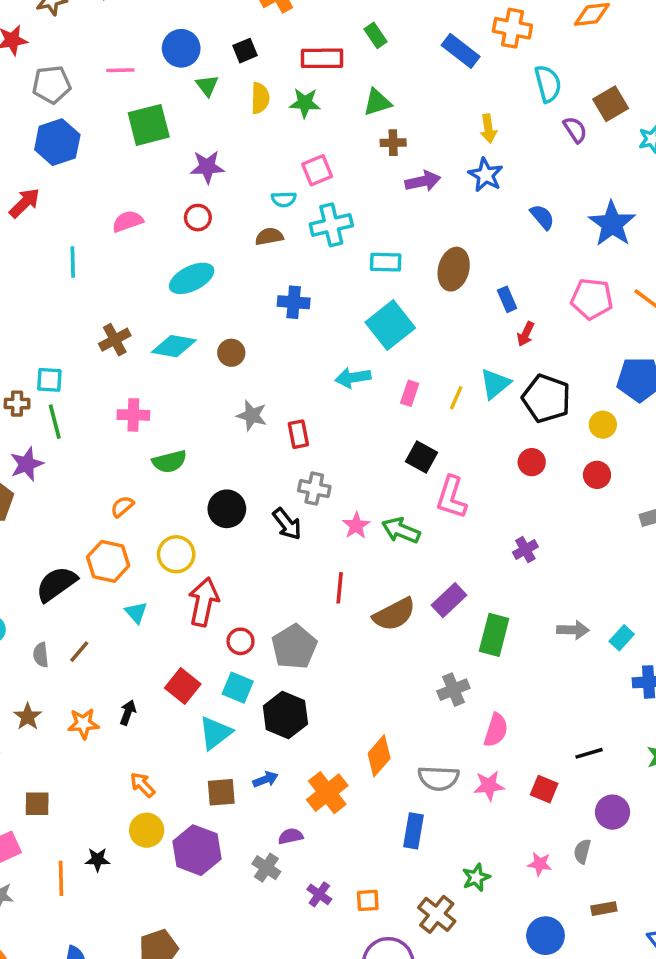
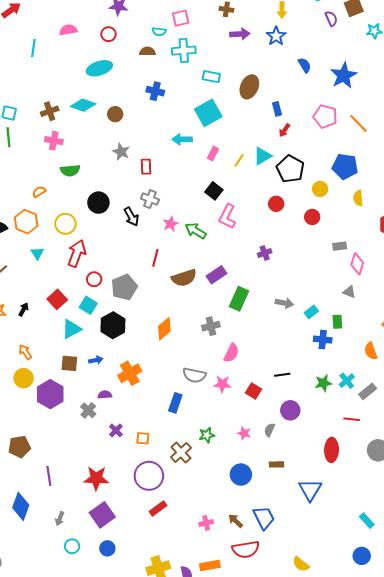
brown cross: (115, 340) -> (50, 111), moved
orange diamond: (379, 756) -> (164, 329), moved

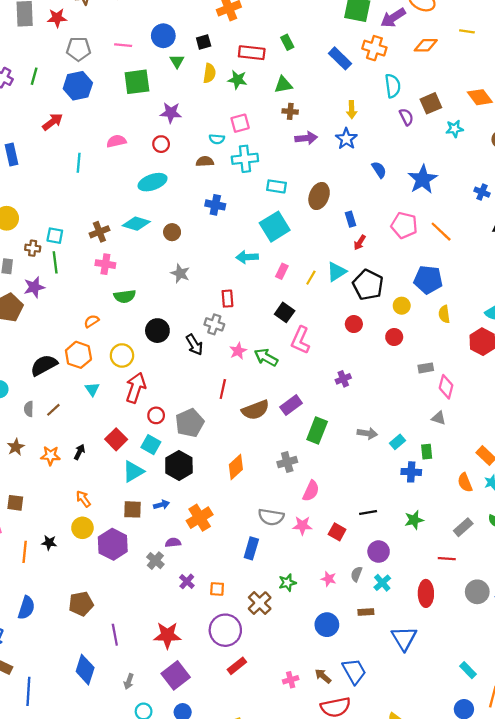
red rectangle: (146, 167) -> (227, 299), moved
cyan cross: (347, 381) -> (382, 583), moved

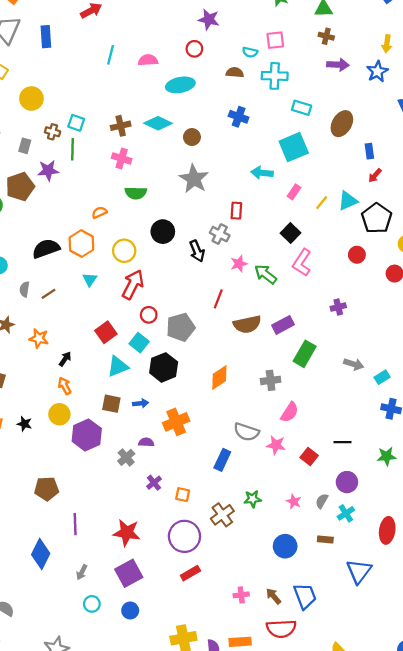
pink semicircle: (116, 141) -> (148, 60), moved
gray star: (180, 273) -> (194, 179), size x1.5
black arrow: (79, 452) -> (65, 359), moved

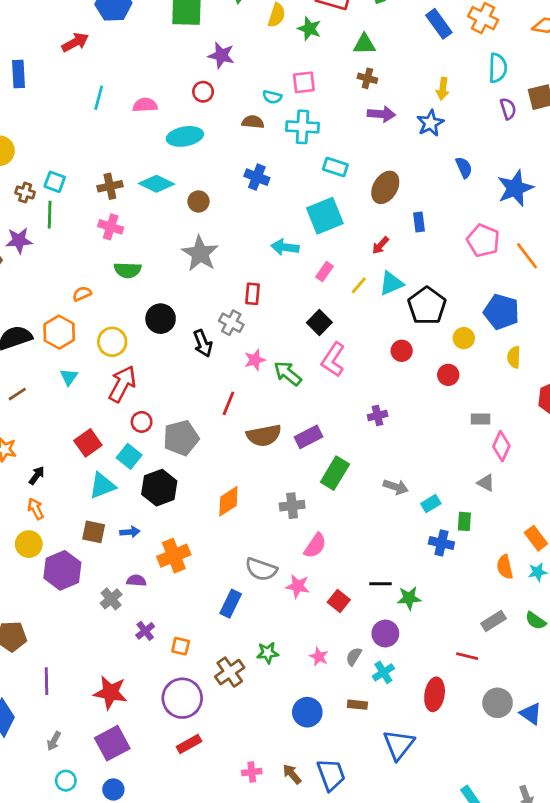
red arrow: (375, 175) -> (380, 245), moved
green star: (387, 456) -> (409, 598), moved

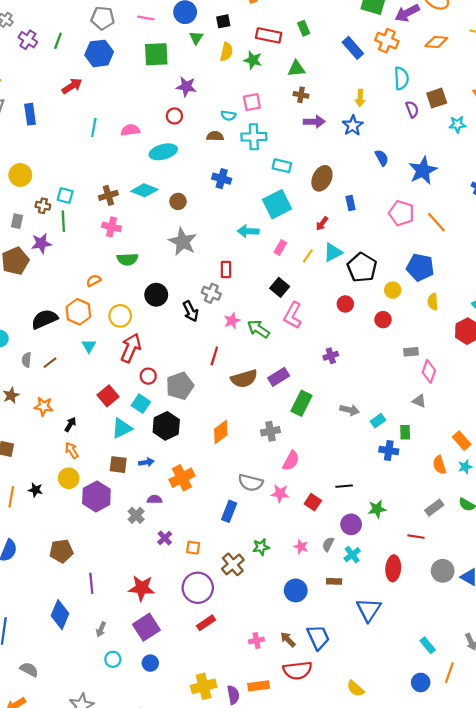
green star: (409, 598) -> (377, 509), moved

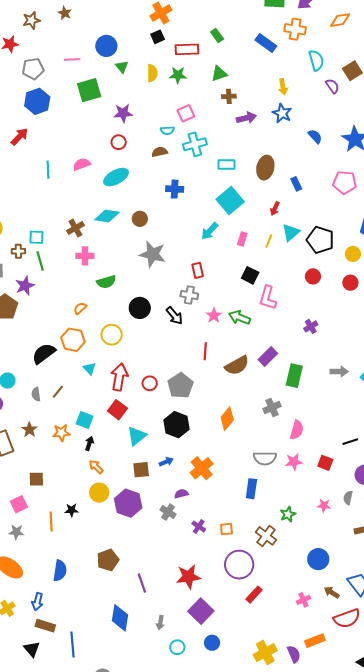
black square: (223, 21) -> (158, 37), moved
cyan arrow: (248, 231) -> (210, 231), turned -36
red arrow: (131, 348) -> (119, 377), moved
cyan square: (141, 404) -> (85, 420), moved
blue circle: (296, 590) -> (318, 559), moved

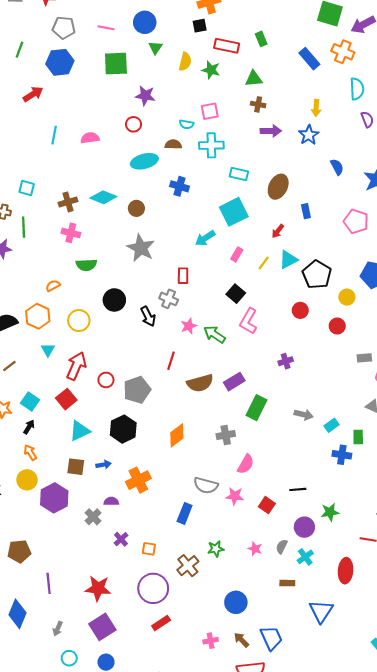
cyan ellipse: (116, 177) -> (144, 161), moved
cyan square: (36, 237) -> (27, 188), moved

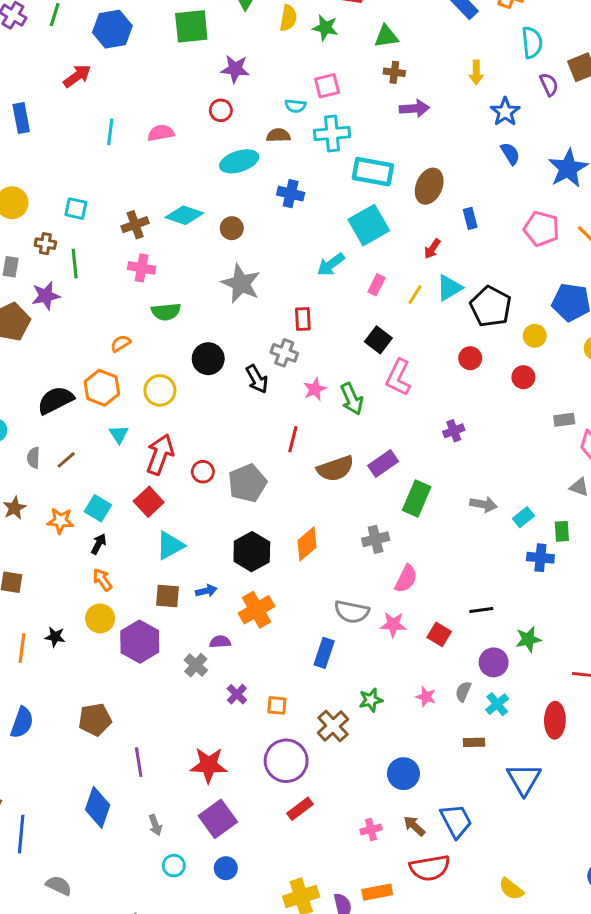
blue star: (309, 135) -> (505, 112), moved
cyan rectangle: (239, 174) -> (373, 172), size x1.5
green arrow: (215, 334) -> (352, 399), turned -145
black hexagon: (123, 429) -> (252, 552), moved
gray arrow: (58, 629) -> (155, 825), turned -40

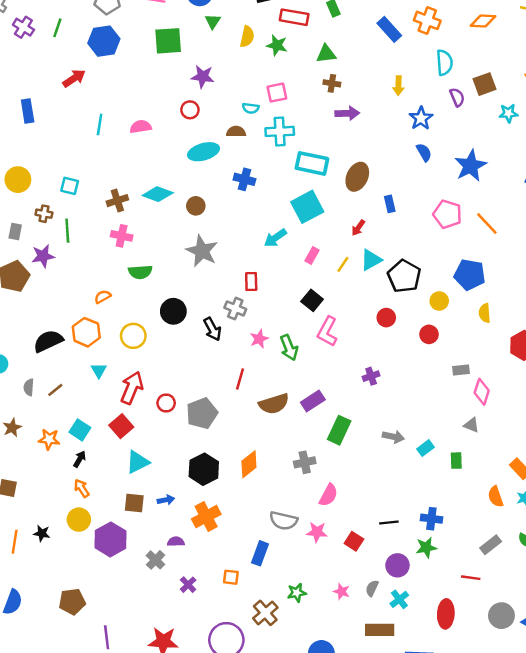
blue cross: (540, 558) -> (431, 519), moved
orange square: (277, 705) -> (231, 577), moved
brown rectangle: (474, 742) -> (380, 630), size x1.6

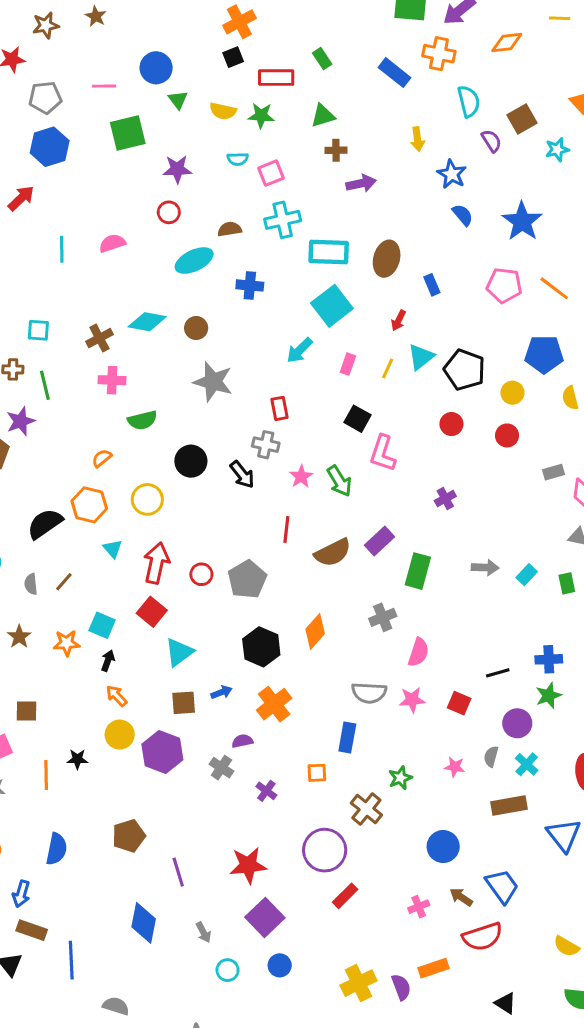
yellow semicircle: (247, 36) -> (223, 111), turned 100
cyan semicircle: (251, 108) -> (238, 159), moved

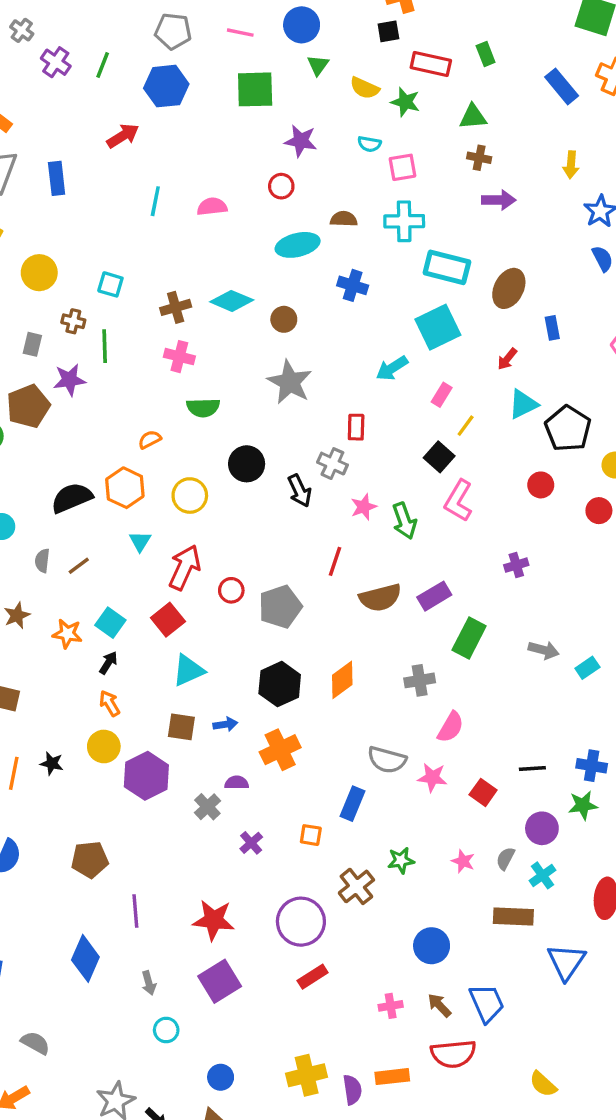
yellow line: (388, 368) -> (466, 426), moved
blue circle: (280, 965) -> (221, 1077), moved

